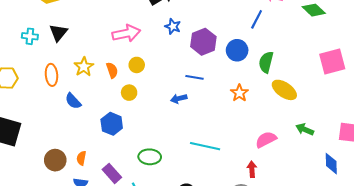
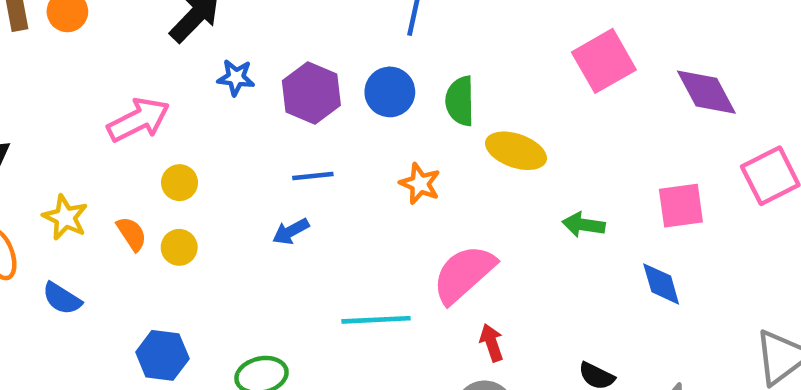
orange semicircle: (112, 70) -> (132, 234), moved
blue hexagon: (112, 124) -> (162, 355), moved
pink semicircle: (266, 140) -> (464, 274), moved, size x1.4

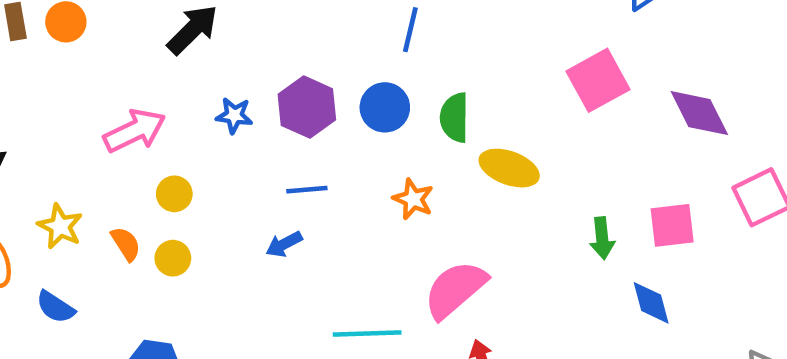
blue star: (236, 78) -> (234, 115), moved
green arrow: (584, 225) -> (602, 238), moved, turned -105

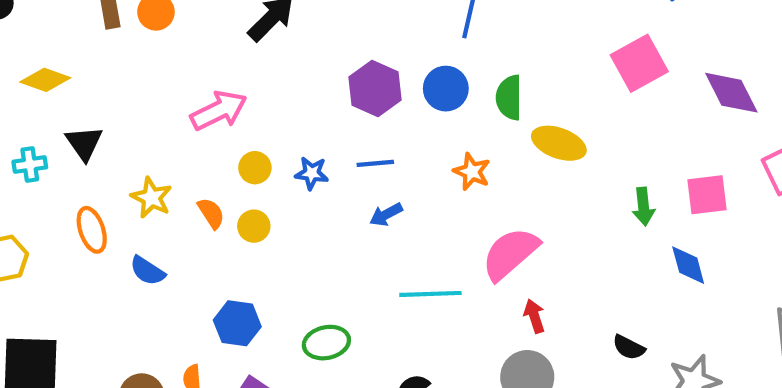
blue star: (234, 115) -> (312, 173), moved
blue arrow: (284, 244) -> (386, 215), moved

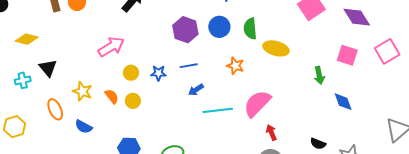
pink square: (707, 195) -> (347, 55), moved, turned 30
cyan line: (430, 294) -> (218, 110), moved

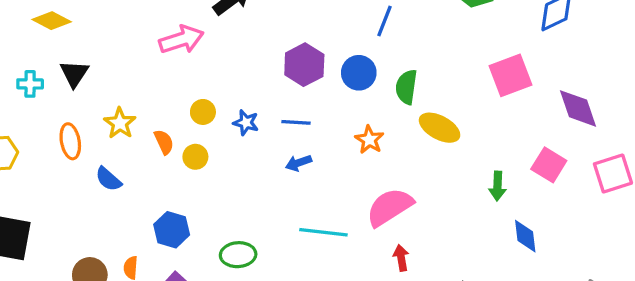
pink arrow: (111, 47) -> (181, 40), moved
cyan line: (218, 110) -> (323, 232), moved

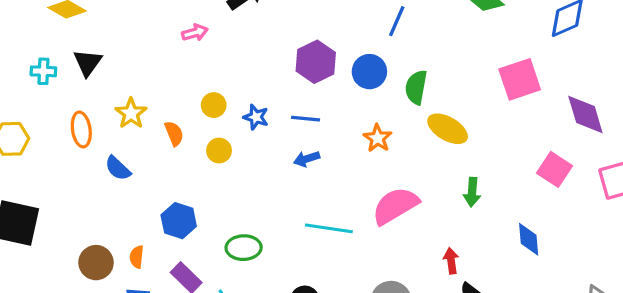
pink arrow: (181, 40) -> (195, 33), size x0.6
yellow circle: (195, 157) -> (219, 151), moved
green arrow: (497, 186) -> (472, 192), moved
red arrow: (401, 258) -> (451, 261), moved

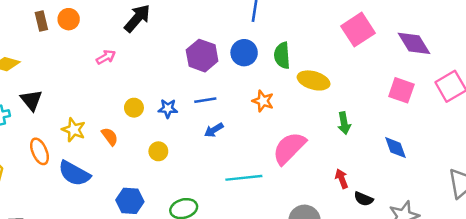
yellow circle: (219, 151) -> (158, 151), moved
blue semicircle: (118, 168) -> (74, 173), size x1.5

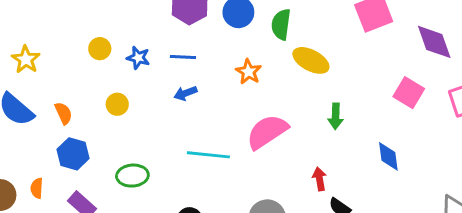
orange semicircle: (110, 137) -> (63, 113), moved

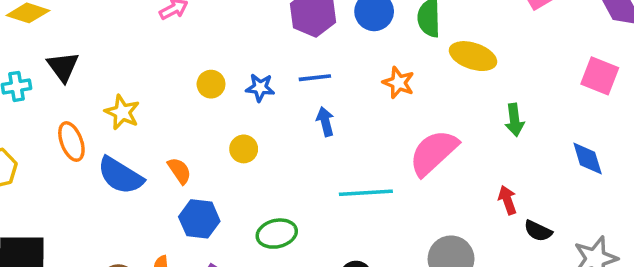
blue arrow: (185, 93) -> (325, 122), turned 105

